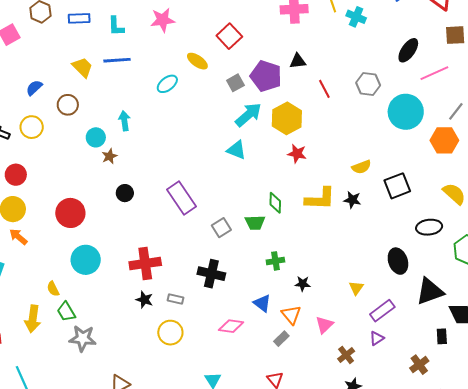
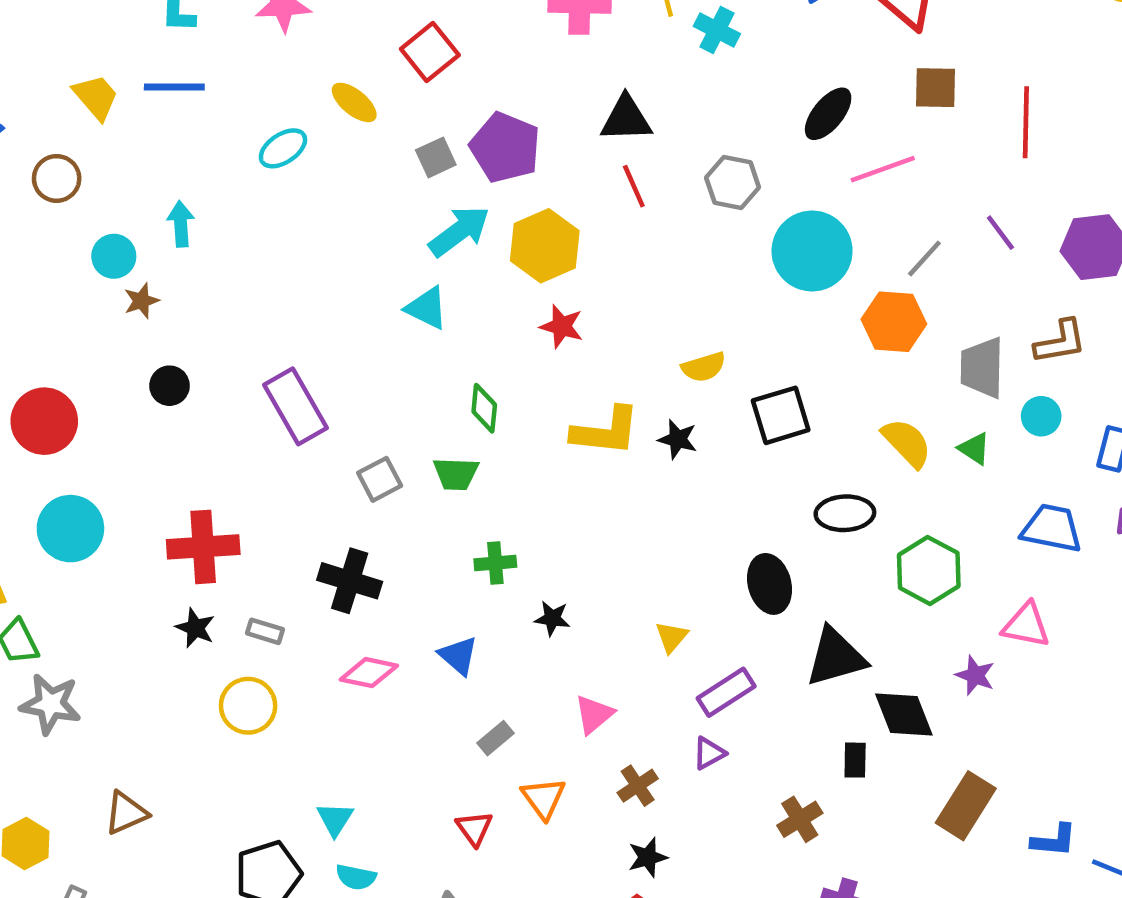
black triangle: (298, 61) -> (626, 119), moved, size x1.4
green diamond: (275, 203) -> (484, 408), moved
orange triangle: (291, 315) -> (544, 798), moved
pink diamond: (231, 326) -> (369, 673), moved

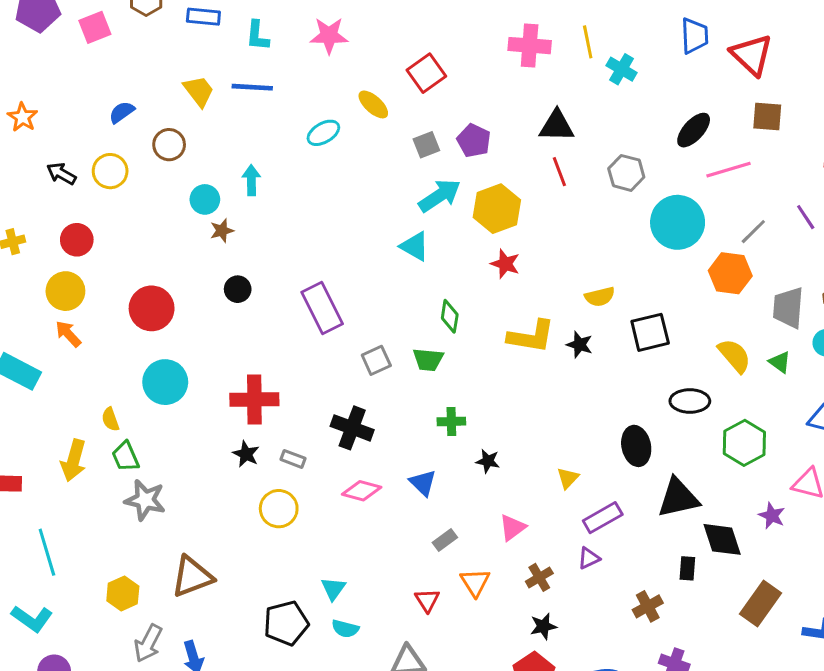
purple pentagon: (505, 148) -> (474, 141), size x0.7
brown triangle: (126, 813) -> (192, 577), size x1.4

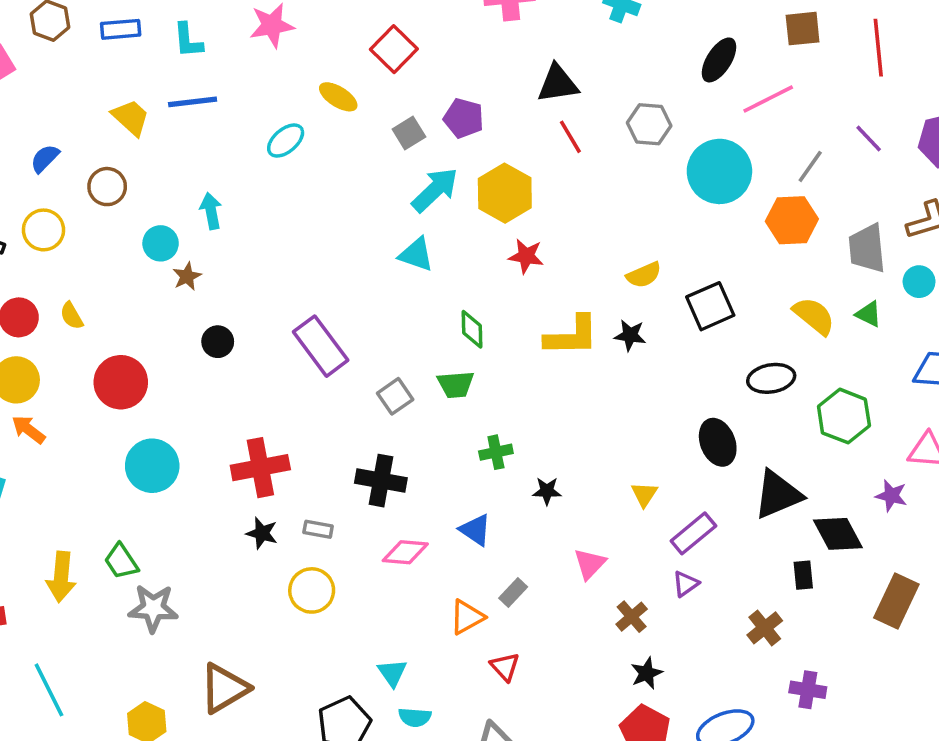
yellow semicircle: (110, 419) -> (72, 316), moved
orange triangle: (475, 582) -> (467, 617), moved, turned 44

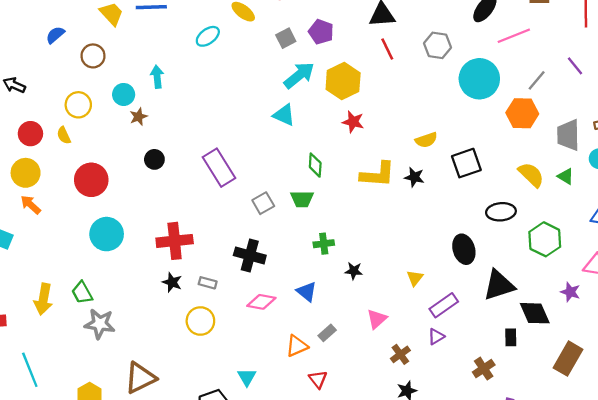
yellow circle: (44, 230) -> (78, 105), moved

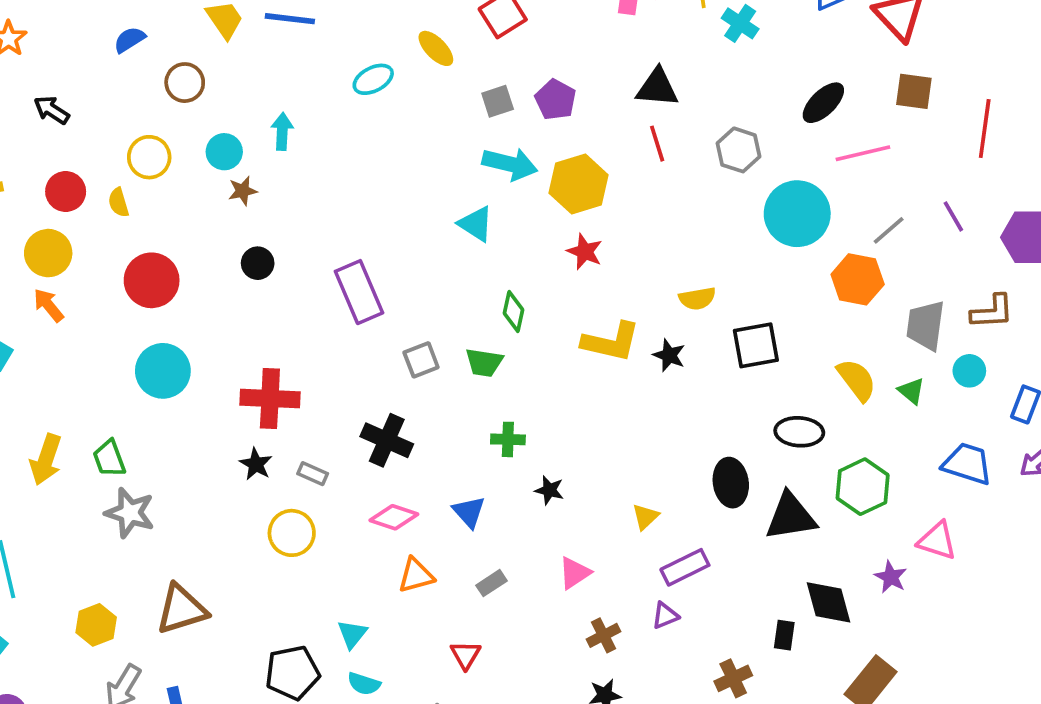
cyan arrow: (299, 75) -> (510, 164), turned 44
black triangle: (499, 285) -> (791, 517), moved
orange triangle: (297, 346) -> (416, 575), moved

